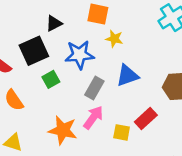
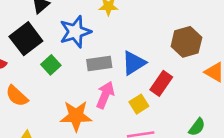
blue triangle: (127, 76) -> (134, 63), moved
gray rectangle: (94, 88) -> (99, 64), turned 65
yellow square: (122, 132) -> (139, 104), turned -30

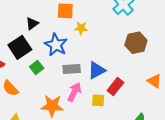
blue star: (75, 32) -> (56, 45), turned -30
brown hexagon: (186, 42) -> (136, 43), moved
yellow square: (139, 104) -> (98, 100), turned 32

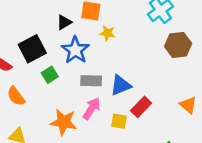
black triangle: (32, 23) -> (64, 22), moved
brown hexagon: (136, 43) -> (178, 45), moved

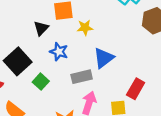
blue star: (75, 50) -> (59, 52), size x0.7
blue triangle: (121, 85) -> (104, 58), moved

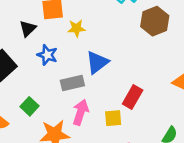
green square: (41, 82) -> (29, 106), moved

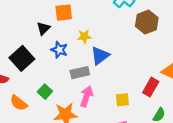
yellow star: (77, 28) -> (84, 36), moved
red rectangle: (133, 97) -> (151, 87), moved
yellow square: (113, 118) -> (122, 100), moved

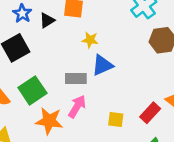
blue star: (59, 50) -> (22, 13), moved
green square: (45, 92) -> (32, 90), size x1.6

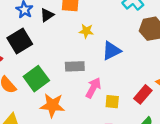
blue triangle: (102, 65) -> (111, 51), moved
pink arrow: (77, 106) -> (93, 88), moved

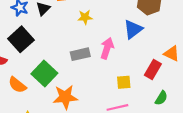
blue triangle: (111, 51) -> (133, 29), moved
pink arrow: (93, 88) -> (107, 48), moved

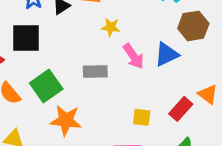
black square: (21, 39) -> (26, 38), turned 30
pink arrow: (107, 48) -> (133, 56), moved, turned 115

